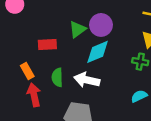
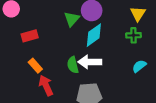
red rectangle: (47, 45) -> (30, 36), moved
green semicircle: (57, 77) -> (73, 65), moved

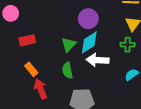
green triangle: (72, 19) -> (69, 45), moved
white arrow: (90, 62) -> (98, 60), moved

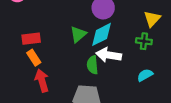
red rectangle: (27, 40) -> (31, 39), moved
green semicircle: (67, 70) -> (92, 65), moved

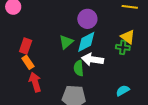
yellow triangle: (152, 19) -> (128, 37), moved, turned -35
red rectangle: (31, 39) -> (26, 46), turned -63
cyan semicircle: (145, 75) -> (123, 91), moved

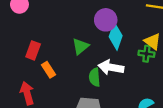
cyan diamond: (86, 42) -> (116, 36), moved, turned -45
orange rectangle: (28, 62) -> (48, 70), moved
red arrow: (35, 82) -> (27, 93), moved

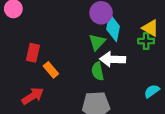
green triangle: (80, 46) -> (97, 42), moved
red arrow: (27, 93) -> (33, 96), turned 80

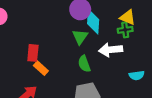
red rectangle: (33, 53) -> (33, 53), moved
white arrow: (113, 59) -> (111, 50), moved
cyan semicircle: (152, 91) -> (137, 75), turned -144

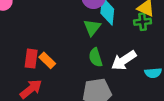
white arrow: (111, 50) -> (124, 60), moved, turned -30
red rectangle: (33, 53) -> (31, 59), moved

